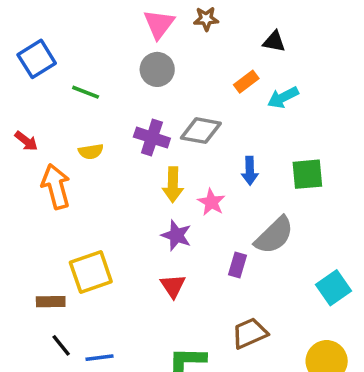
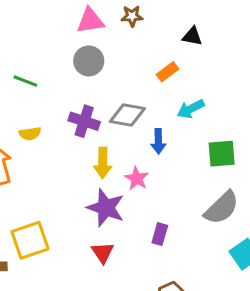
pink triangle: (159, 24) -> (90, 21), turned 44
cyan arrow: (283, 97) -> (191, 109), moved
blue arrow: (250, 171) -> (158, 141), moved
purple star: (176, 235) -> (106, 208), size x1.4
gray semicircle: (274, 235) -> (222, 208), moved

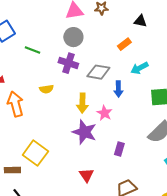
purple cross: (84, 121) -> (68, 63), moved
yellow semicircle: (30, 134) -> (46, 89), moved
yellow square: (30, 240) -> (35, 153), turned -35
red triangle: (103, 253) -> (86, 175), moved

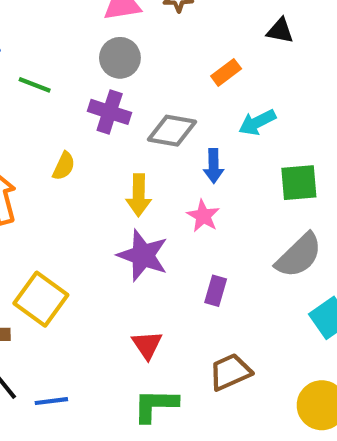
black triangle: (140, 21) -> (280, 31), moved
yellow semicircle: (46, 89) -> (64, 166), turned -56
pink star: (104, 113) -> (203, 216), moved

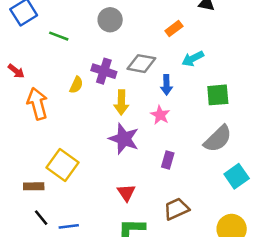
purple cross: (110, 112) -> (104, 71), moved

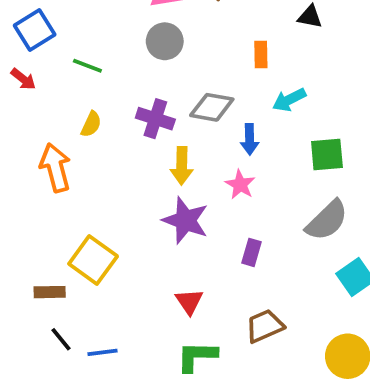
orange rectangle: (174, 29) -> (261, 54), turned -54
red arrow: (16, 71) -> (23, 79), moved
yellow semicircle: (76, 85) -> (91, 124), moved

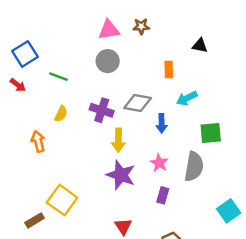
orange arrow: (55, 168) -> (38, 141), size x0.7
pink star: (240, 185) -> (159, 163), moved
gray semicircle: (327, 220) -> (194, 167), moved, turned -36
brown rectangle: (50, 292) -> (35, 220), turned -30

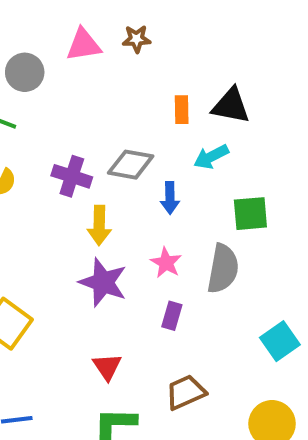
black triangle: (200, 46) -> (231, 106), moved, size x1.5
gray circle: (108, 61) -> (25, 72), moved

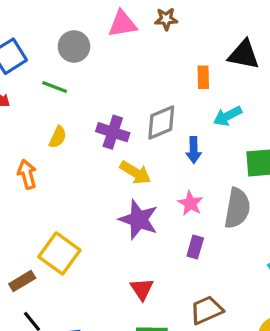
black triangle: (231, 106) -> (244, 55), moved
gray diamond: (131, 165) -> (161, 122), turned -33
yellow arrow: (99, 225) -> (135, 173), turned -60

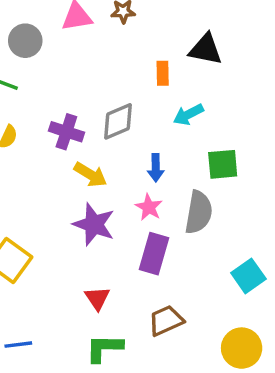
blue arrow: (194, 150) -> (156, 168), moved
purple rectangle: (195, 247) -> (154, 254), size x1.6

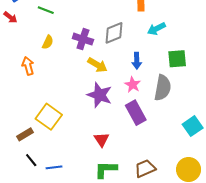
purple rectangle: (154, 254) -> (136, 113), turned -45
brown trapezoid: (166, 321) -> (145, 168), moved

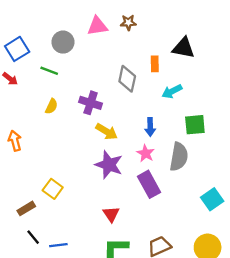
gray diamond: (114, 33) -> (127, 79), moved, turned -55
orange arrow: (28, 66) -> (15, 141), moved
yellow square: (49, 117) -> (53, 189), size x0.7

